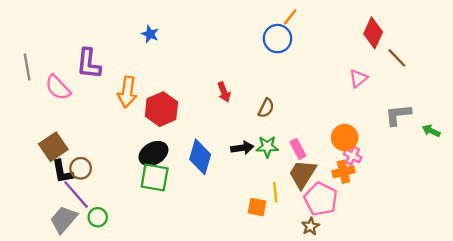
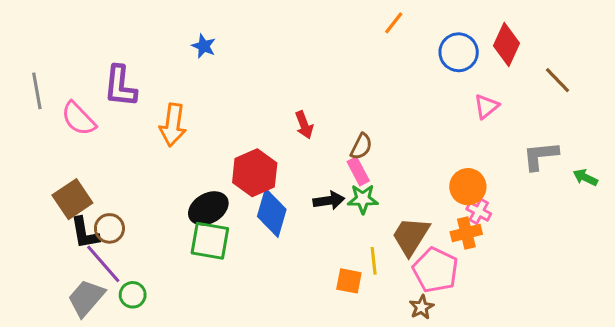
blue circle: (277, 39) -> (459, 52), moved
brown line: (397, 58) -> (557, 80), moved
red hexagon: (161, 109) -> (255, 173), moved
pink rectangle: (298, 149) -> (358, 171), moved

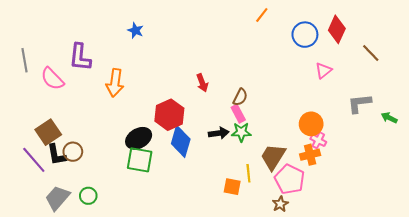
purple line: (103, 264) -> (34, 160), moved

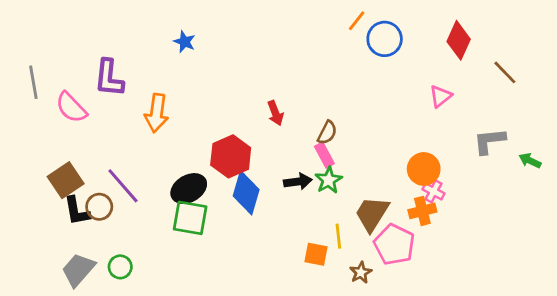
blue circle: (305, 35) -> (385, 39), moved
green star: (241, 132) -> (329, 180), turned -30
purple line: (34, 160) -> (123, 186), moved
brown star: (280, 204) -> (361, 272), moved

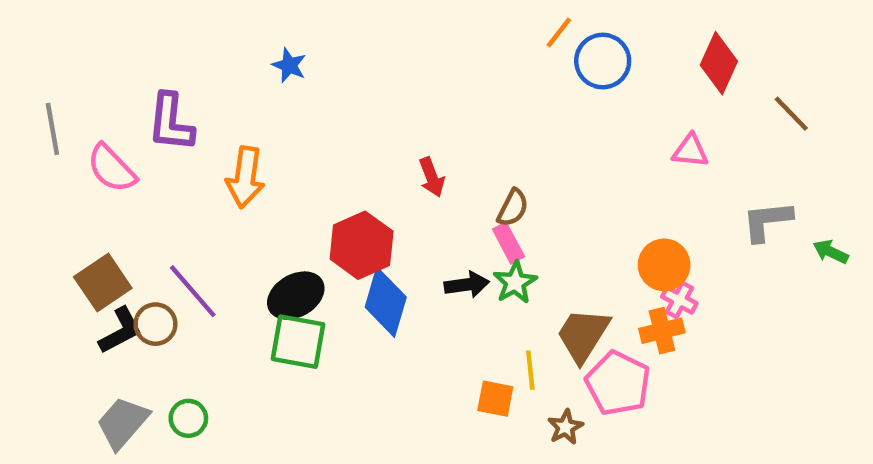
pink triangle: (440, 96) -> (690, 151), turned 45
black L-shape: (77, 211) -> (120, 331), turned -108

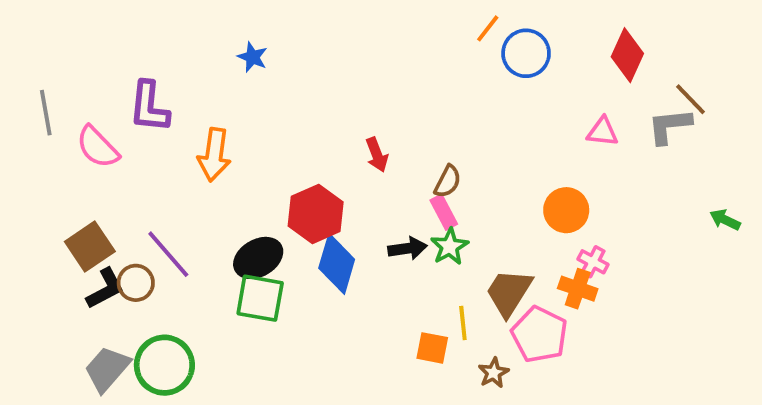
gray L-shape: (767, 221) -> (670, 126), moved
orange circle: (664, 265) -> (566, 210), moved
orange cross: (662, 331) -> (578, 289), turned 33
green circle: (188, 418) -> (164, 365), size x1.8

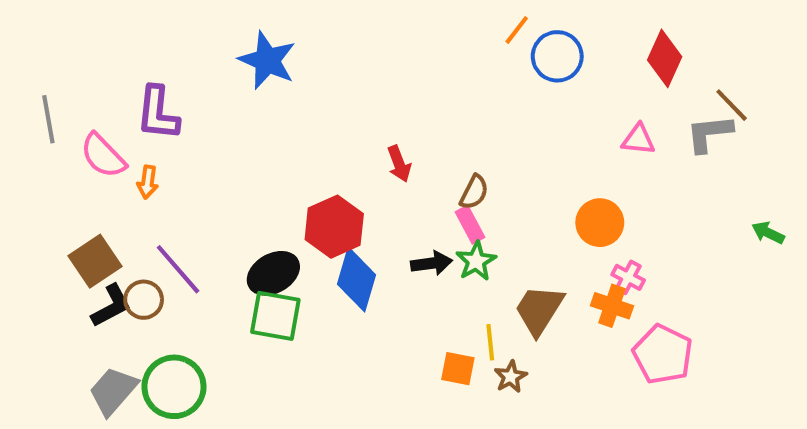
blue star: (252, 57) -> (267, 60), size x1.8
orange arrow: (214, 155) -> (148, 182), moved, size x0.6
pink pentagon: (539, 335) -> (663, 354), moved
brown star: (494, 373) -> (511, 377), moved

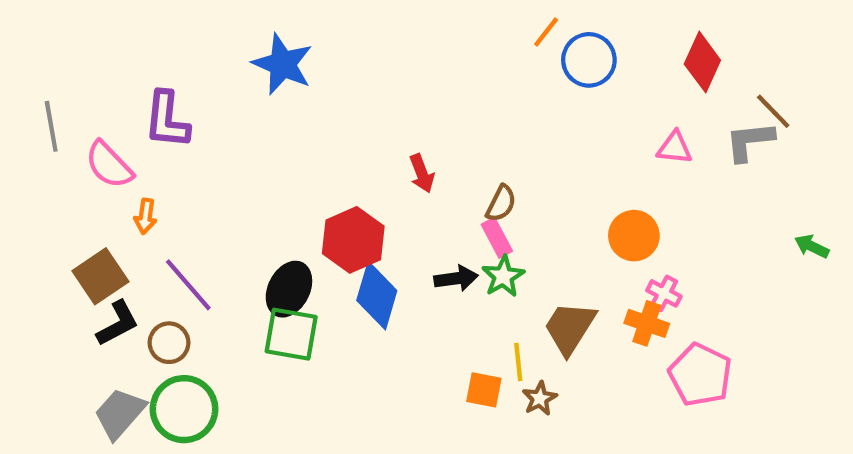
orange arrow: (148, 182) -> (145, 216), moved
black ellipse: (273, 273) -> (289, 289), turned -33
brown circle: (144, 300) -> (169, 343), moved

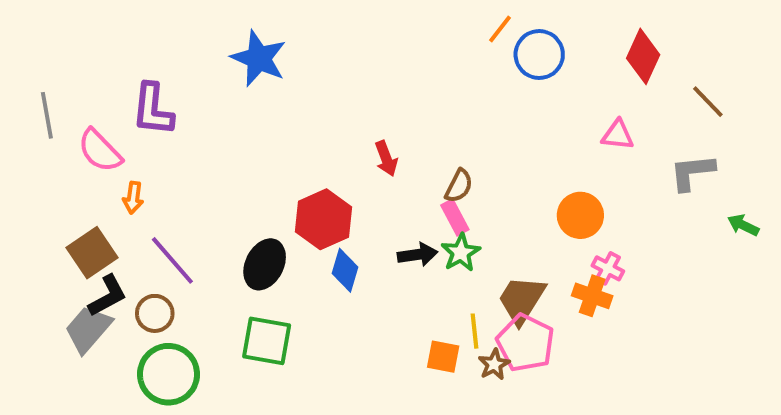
gray L-shape: (750, 141) -> (692, 172), moved
blue diamond: (377, 296) -> (345, 270), size x0.7
green square: (291, 334) -> (267, 341), moved
pink pentagon: (700, 375) -> (525, 343), moved
gray trapezoid: (120, 413) -> (88, 329), moved

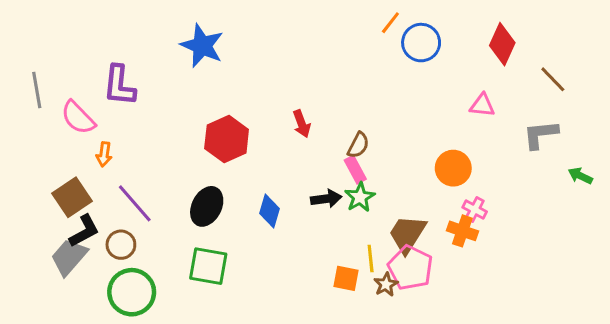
red hexagon: (323, 219) -> (227, 139), moved

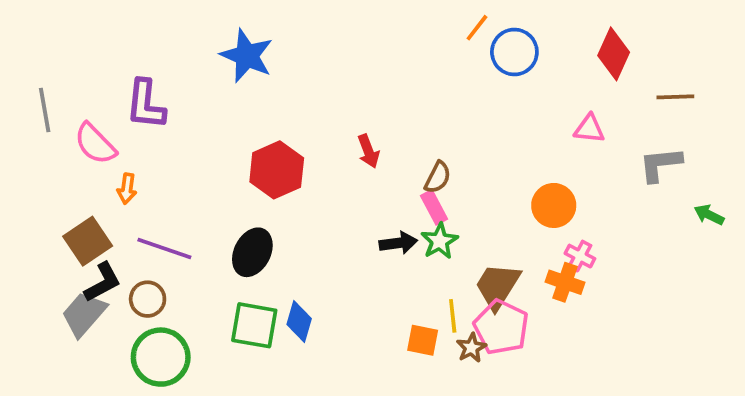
brown line: (553, 79) -> (675, 97), turned -48
purple line: (135, 203) -> (164, 249), turned -30
blue diamond: (269, 211) -> (299, 322), moved

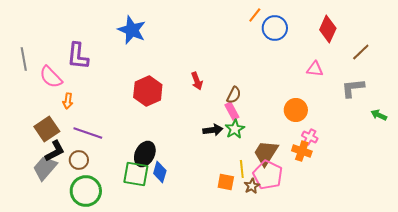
brown line: (675, 97) -> (361, 52), turned -42
black ellipse: (252, 252) -> (145, 154), moved

